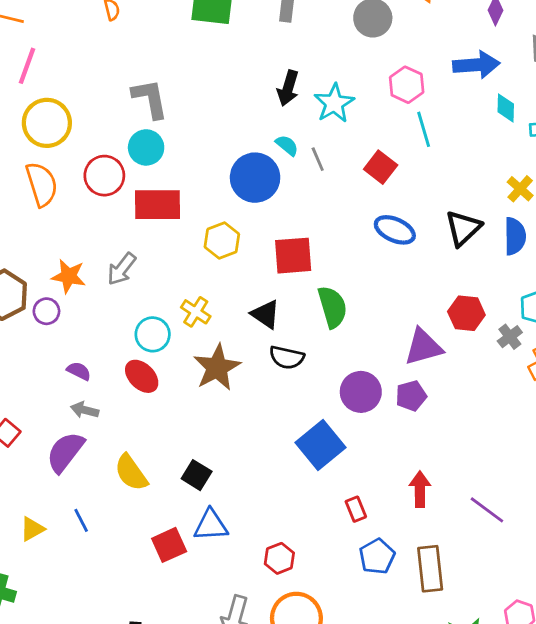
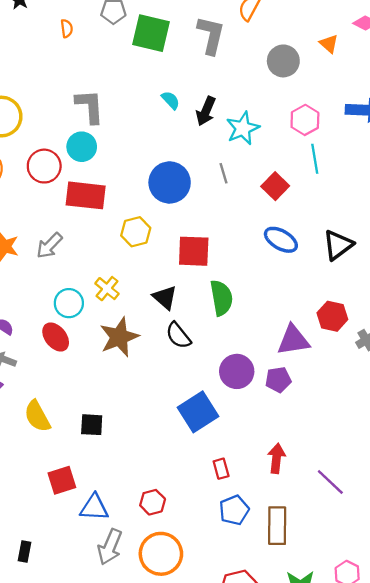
cyan semicircle: (287, 145) -> (171, 100), moved
black semicircle: (287, 357) -> (178, 335), turned 32
black square: (197, 475) -> (92, 425), turned -35
blue triangle: (211, 525) -> (94, 507), moved

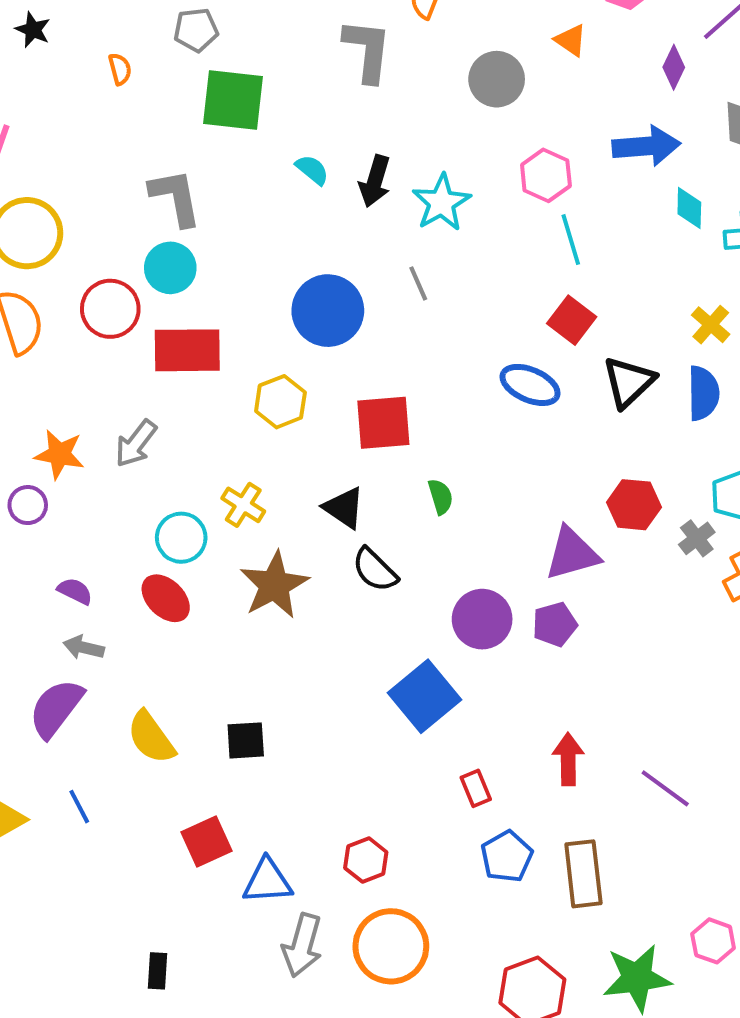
green square: (151, 33) -> (233, 100), moved
red square: (275, 186) -> (572, 320), moved
green semicircle: (221, 298) -> (441, 497), size x0.6

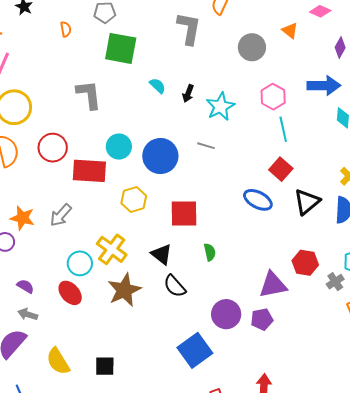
black arrow: (375, 181) -> (188, 94), size x0.7
cyan circle: (170, 268) -> (119, 147), moved
gray line: (418, 283) -> (206, 146), turned -54
yellow cross: (243, 505) -> (112, 249), size x1.4

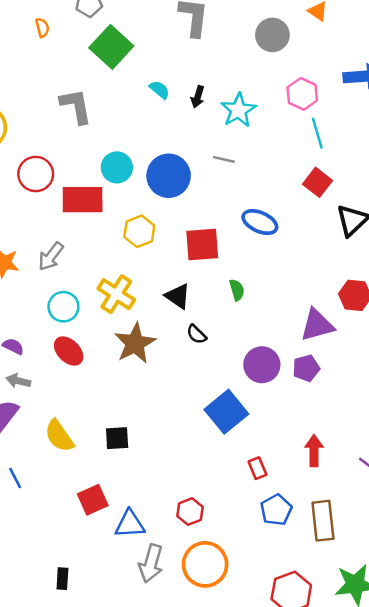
green square: (121, 48) -> (111, 47), turned 36
blue ellipse: (258, 200) -> (260, 222), moved
cyan circle: (80, 263) -> (63, 307), moved
black semicircle: (175, 286) -> (196, 334), size x0.7

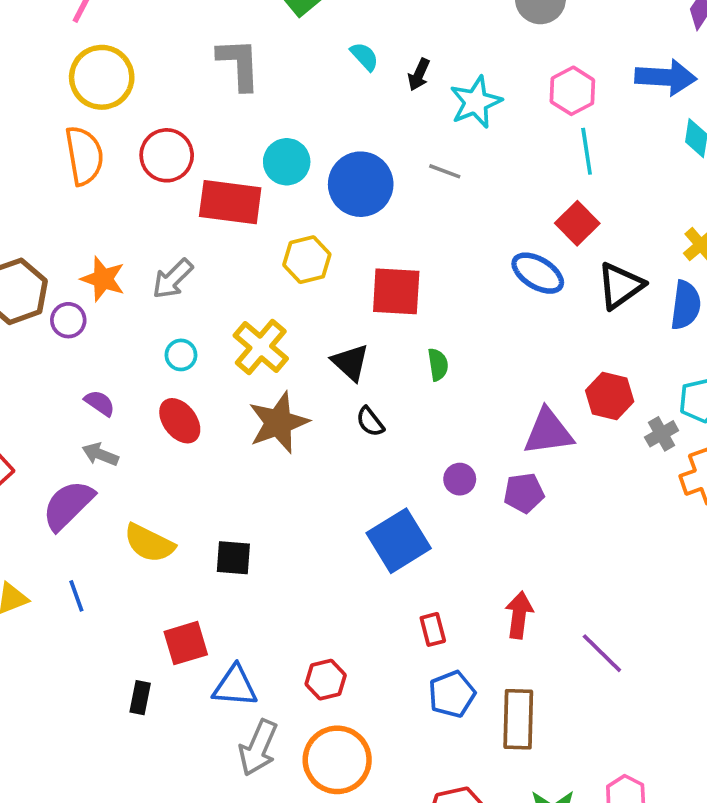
blue ellipse: (260, 222) -> (538, 273), moved
cyan circle: (63, 307) -> (181, 355), size x0.7
purple circle: (262, 365) -> (460, 479), size x0.6
yellow semicircle: (59, 436) -> (149, 543), turned -36
black rectangle: (62, 579) -> (140, 698), moved

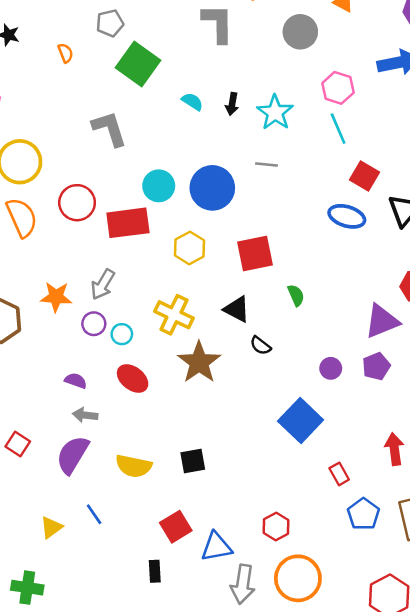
cyan line: (587, 151) -> (338, 129), moved
purple circle: (68, 320) -> (94, 324), moved

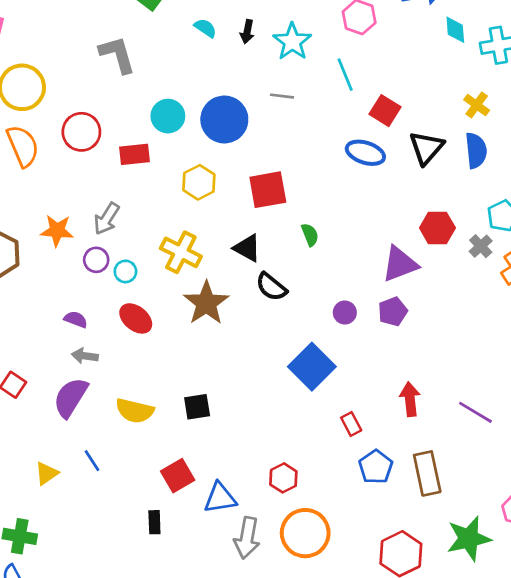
cyan line: (338, 129) -> (345, 75), moved
red rectangle: (128, 223) -> (135, 154), size x0.7
black semicircle: (260, 346) -> (271, 287), size x1.4

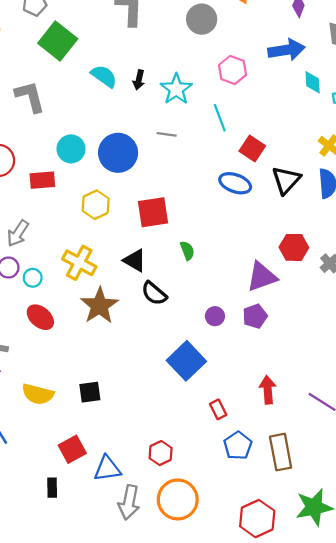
cyan semicircle: (205, 28) -> (104, 76), size x1.4

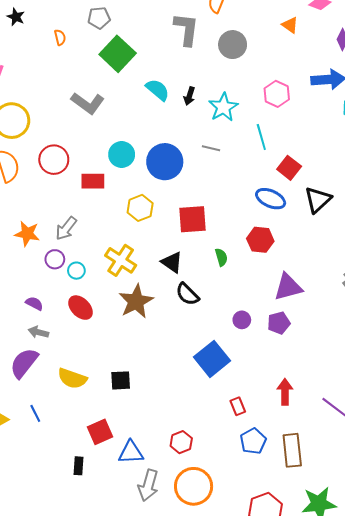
gray circle: (202, 19) -> (233, 45), moved
gray L-shape: (30, 97) -> (88, 103), turned 136
red hexagon: (294, 247) -> (260, 240), moved

